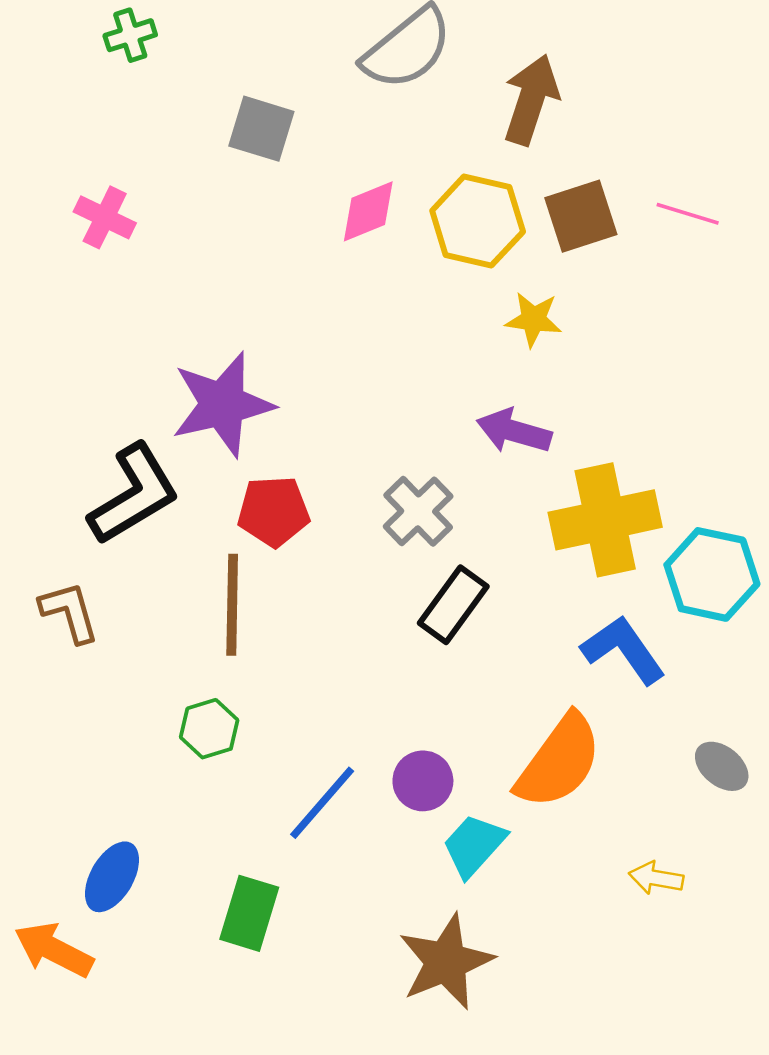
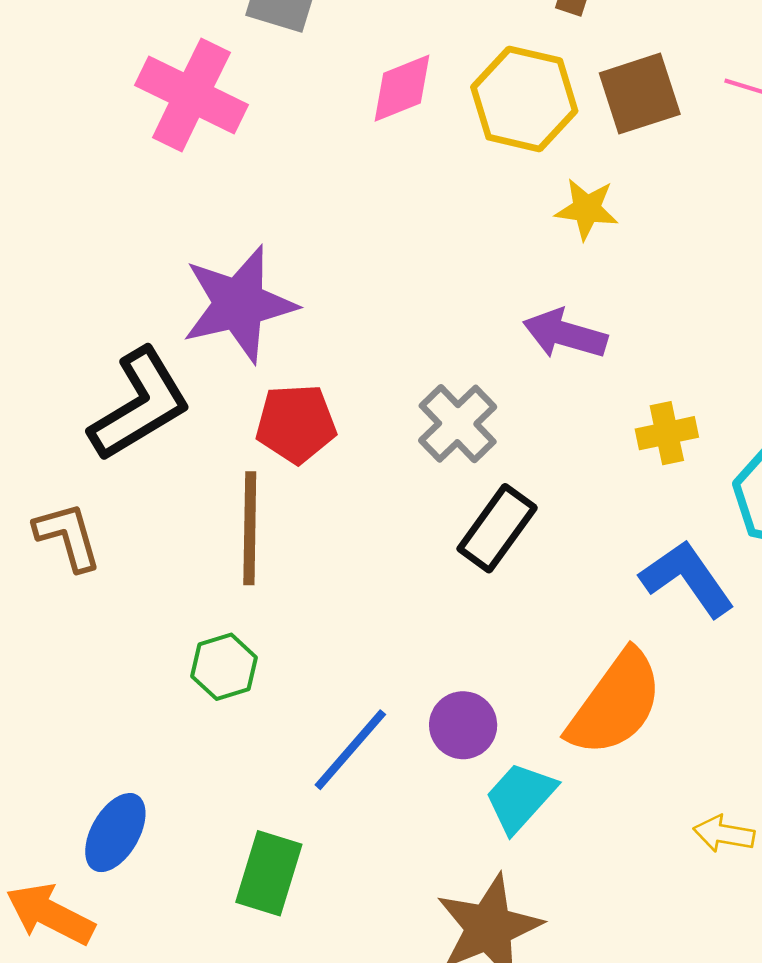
pink cross: (105, 217) -> (191, 95), moved, size x1.6
yellow cross: (605, 520) -> (667, 433), size x0.5

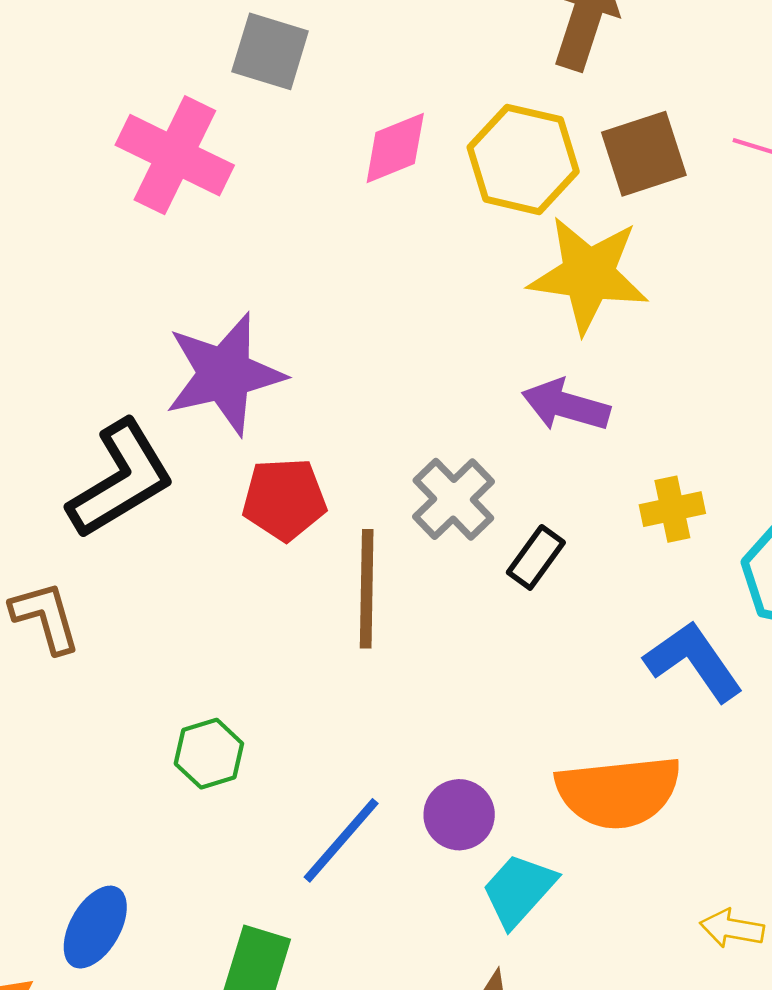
yellow star: (587, 209) -> (588, 275), size x1.8
brown line: (250, 528) -> (367, 589), moved
black rectangle: (497, 528) -> (536, 557), moved, size x0.7
orange semicircle: (615, 703) -> (618, 792), turned 48

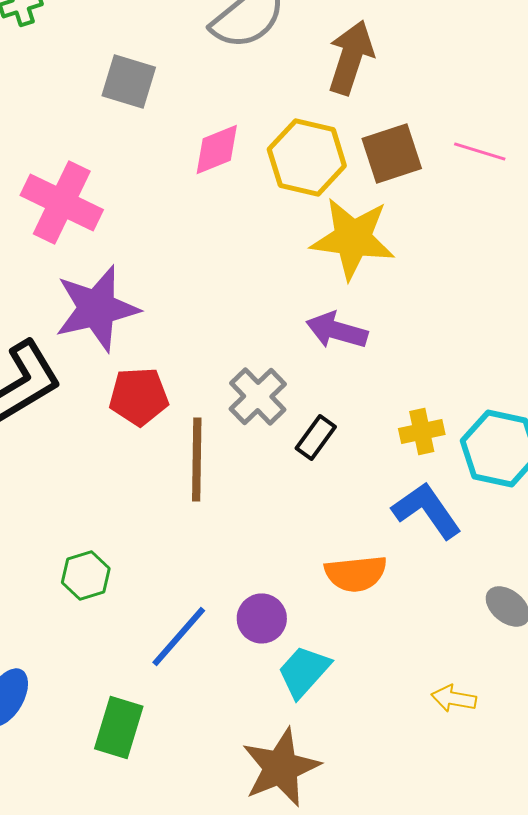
pink cross: (175, 155) -> (62, 202), moved
yellow cross: (672, 509) -> (422, 431), moved
orange semicircle: (618, 792) -> (356, 573), moved, size x0.7

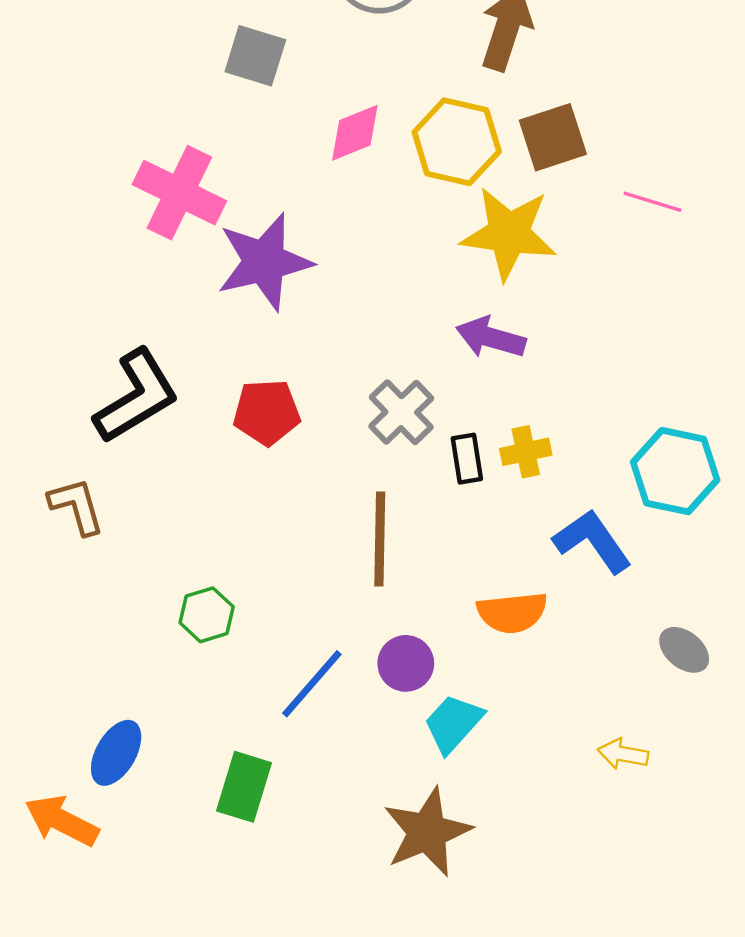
pink line: (480, 151) -> (652, 202), moved
purple star: (97, 308) -> (264, 262), moved
yellow cross: (422, 431) -> (526, 452), moved
black rectangle: (316, 437) -> (467, 459), turned -45
brown line: (197, 459) -> (380, 539), moved

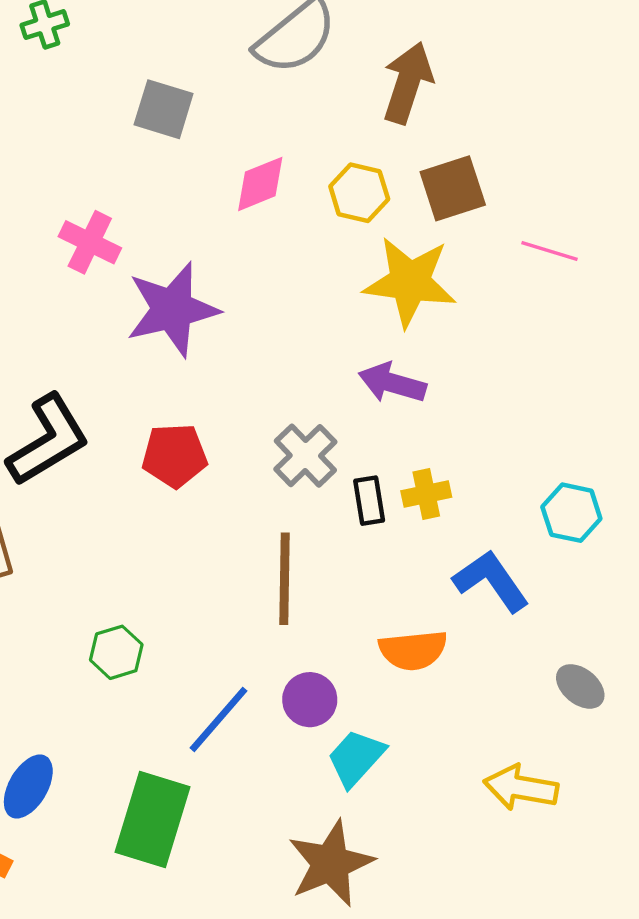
yellow hexagon: (457, 142) -> (359, 193), size x0.7
pink cross: (179, 193) -> (90, 242), size x0.7
cyan hexagon: (675, 471) -> (571, 513), size x0.7
yellow arrow: (623, 754) -> (521, 788), size x1.5
green rectangle: (244, 787) -> (153, 819), size x1.4

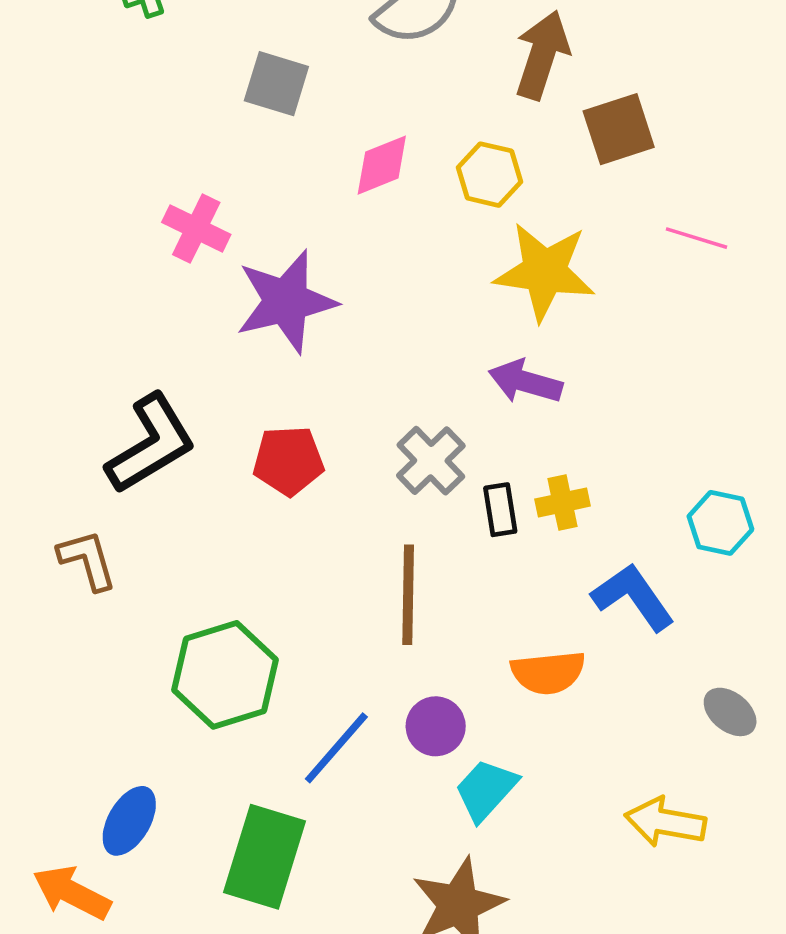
brown square: (453, 188) -> (619, 129), moved
green hexagon: (116, 652) -> (225, 675), size x1.8

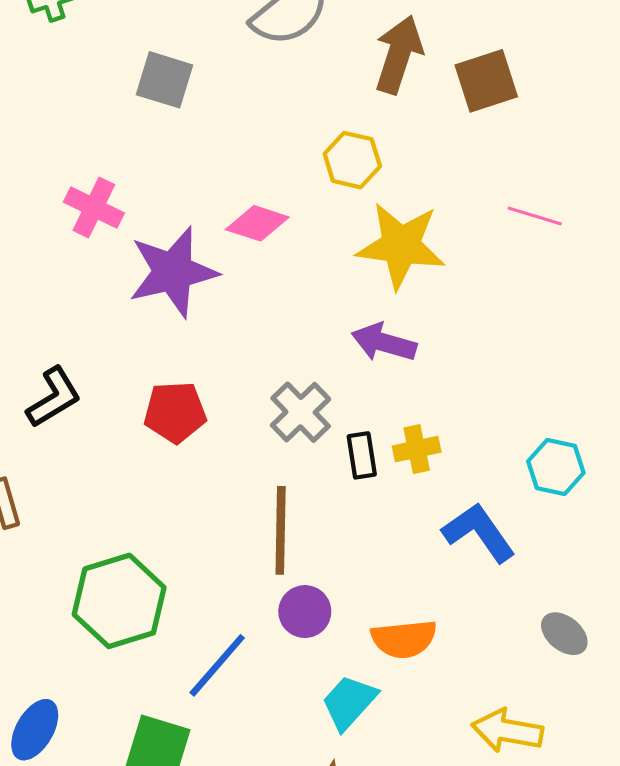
brown square: (619, 129) -> (486, 81), moved
pink diamond: (382, 165) -> (257, 223), moved, turned 40
black L-shape: (151, 444) -> (54, 397), size x0.7
orange semicircle: (548, 672) -> (404, 639), moved
purple circle: (436, 726) -> (305, 612), moved

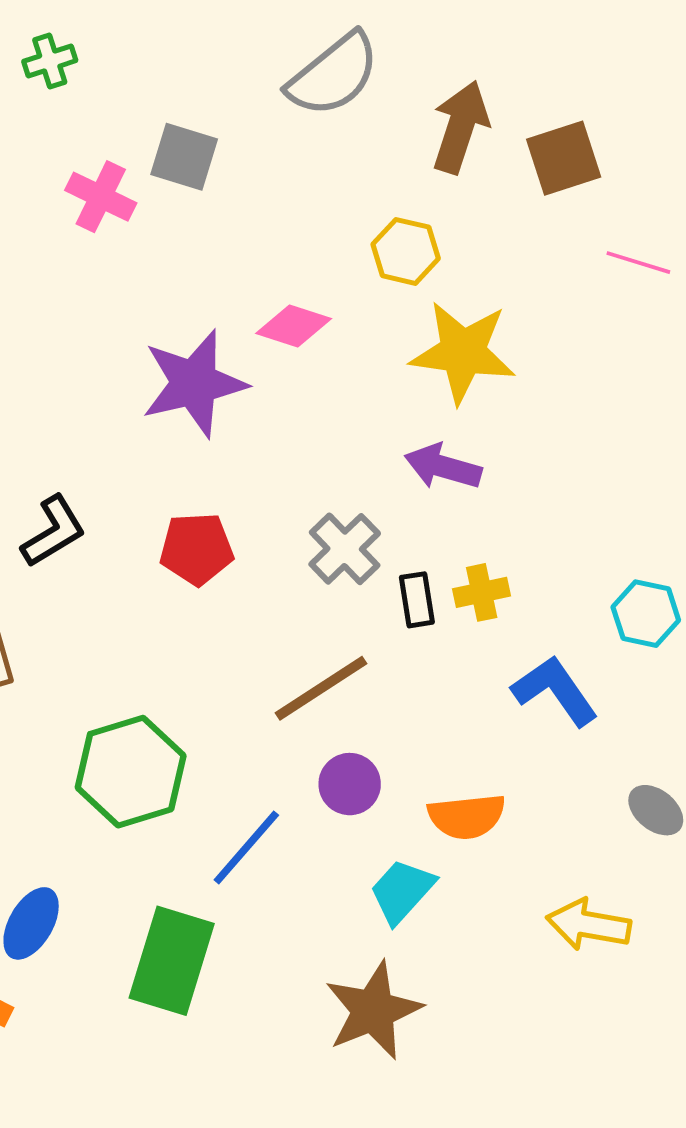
pink cross: (94, 208) -> (101, 197), moved
pink line: (535, 216) -> (638, 263), moved
brown line: (281, 530) -> (321, 688), turned 56

